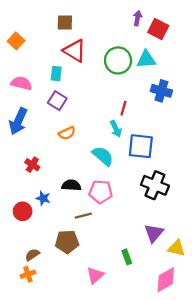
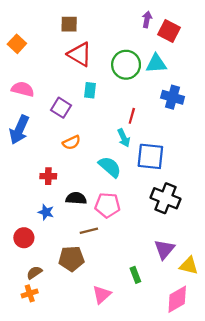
cyan rectangle: (56, 74) -> (90, 90), moved
red cross: (32, 165) -> (48, 176), moved, turned -32
red circle: (23, 211) -> (24, 238), moved

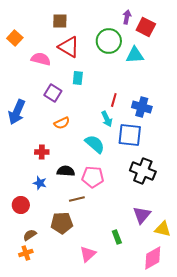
green circle: (126, 65) -> (109, 41), moved
pink semicircle: (23, 89) -> (41, 59), moved
blue cross: (173, 97) -> (142, 107), moved

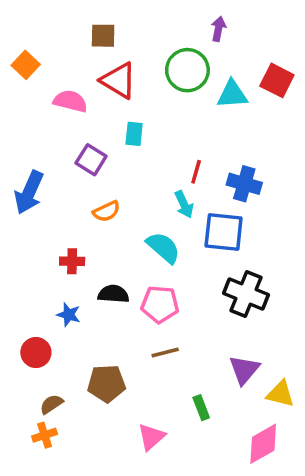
red square: (146, 27) -> (277, 80), moved
brown line: (77, 199) -> (165, 352), moved

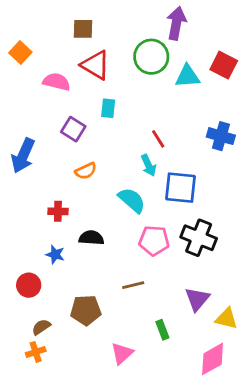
purple arrow: (218, 29) -> (176, 23), size x1.6
red line: (196, 172) -> (158, 139), turned -48
blue cross: (244, 184) -> (221, 136), moved
pink pentagon: (160, 304) -> (154, 241), moved

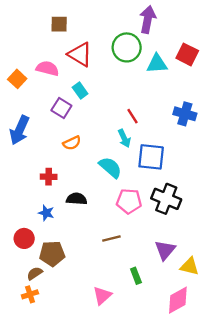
brown square: (83, 29) -> (59, 24), moved
orange square: (20, 53) -> (17, 79), moved
cyan rectangle: (108, 108) -> (80, 91), moved, turned -42
brown pentagon: (86, 310) -> (52, 254), moved

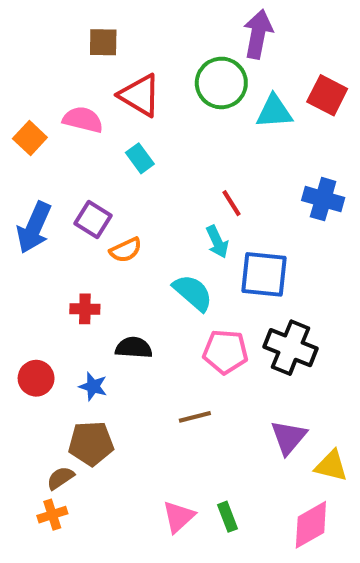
purple square: (61, 108) -> (93, 219), moved
blue star: (46, 213) -> (93, 386), moved
red circle: (24, 238) -> (36, 378), moved
green rectangle: (136, 276) -> (227, 517), moved

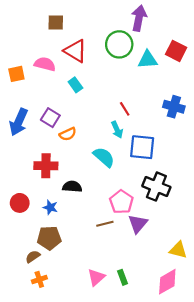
orange square: (30, 138) -> (16, 74), turned 35
red cross: (85, 309) -> (46, 166), size x1.5
pink pentagon: (225, 352) -> (121, 202), moved, turned 30
purple triangle: (288, 437) -> (138, 224), moved
orange cross: (52, 515) -> (39, 279), moved

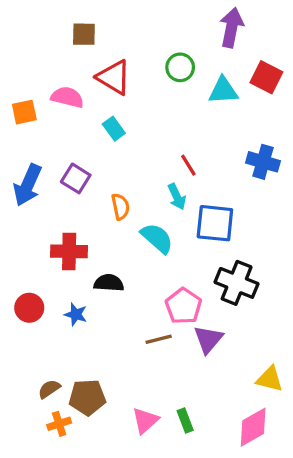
purple arrow: (139, 18) -> (232, 28), moved
green circle: (119, 44) -> (180, 67), size x0.7
orange semicircle: (68, 134) -> (120, 207), moved, turned -77
brown pentagon: (49, 238) -> (87, 397), moved

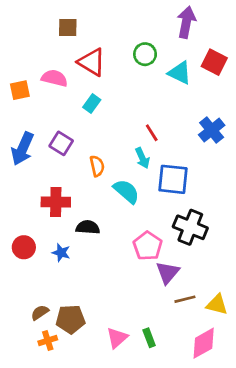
cyan triangle: (223, 91) -> (180, 73), turned 30
cyan rectangle: (114, 129) -> (92, 103), turned 72
blue cross: (263, 162) -> (212, 130), turned 35
brown line: (159, 339) -> (185, 299), moved

